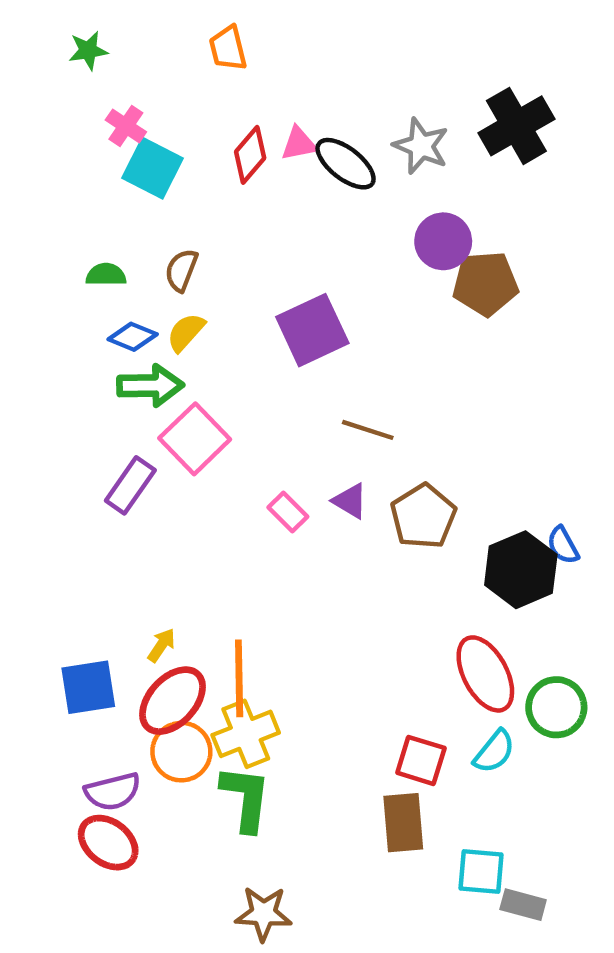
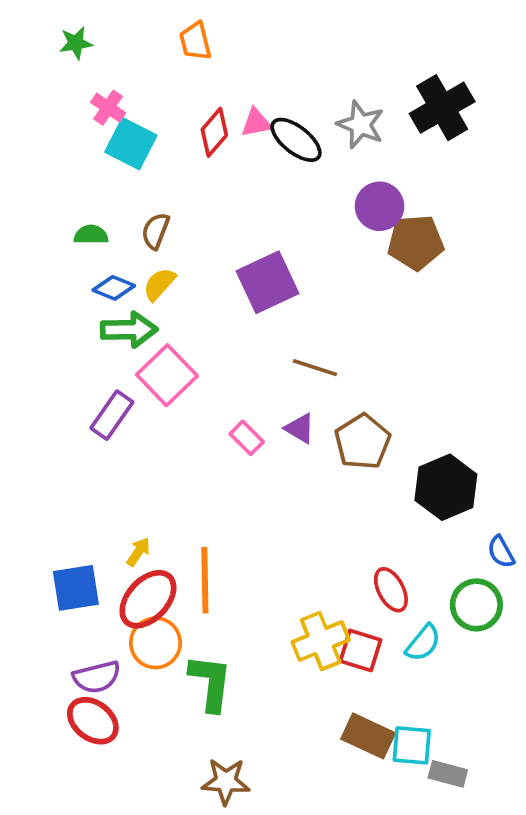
blue semicircle: (563, 545) -> (501, 552), moved
red ellipse: (485, 674) -> (391, 590), moved, size x0.7
yellow cross: (246, 734) -> (321, 641), moved
brown rectangle: (403, 823) -> (368, 736), moved, turned -60

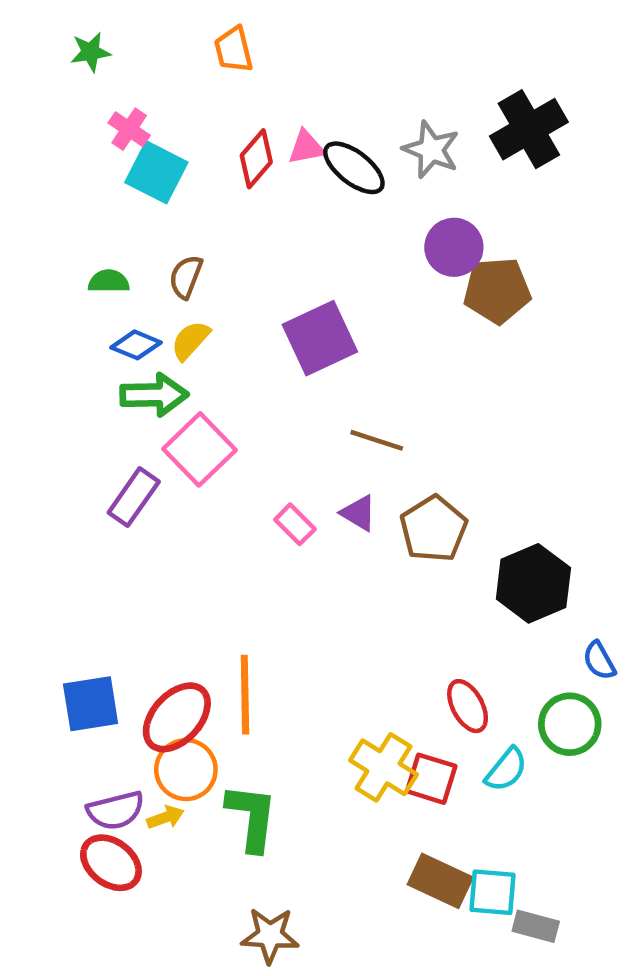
yellow arrow: (138, 552) -> (165, 817), moved, turned 36
yellow cross: (321, 641) -> (383, 767), turned -36

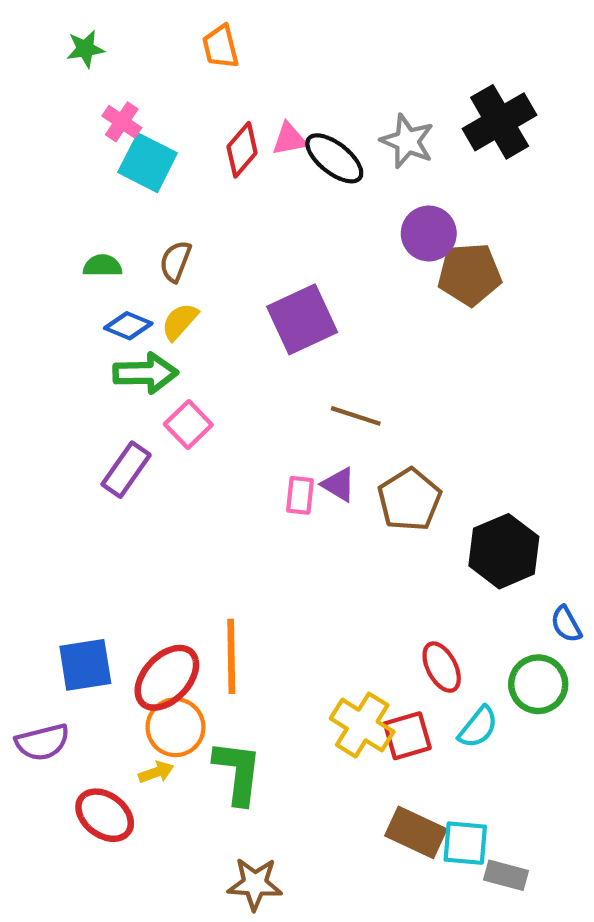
pink square: (200, 449) -> (188, 425), size x0.7
pink rectangle: (295, 524) -> (300, 495), moved, turned 51
red square: (431, 779) -> (407, 736), turned -33
purple semicircle: (116, 810) -> (42, 742), moved

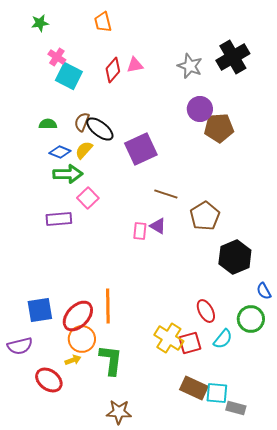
black ellipse: (334, 158) -> (100, 129), moved
purple rectangle: (126, 470) -> (59, 219), turned 50
brown pentagon: (409, 500) -> (205, 216), moved

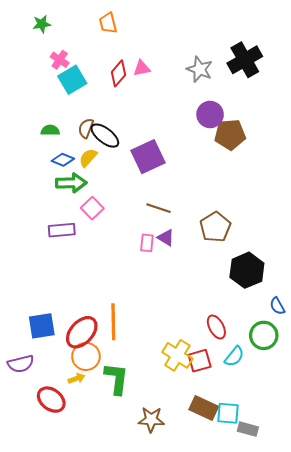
cyan square: (69, 76) -> (72, 80), turned 32
brown line: (166, 194) -> (159, 208), moved
brown star: (119, 412) -> (151, 420), moved

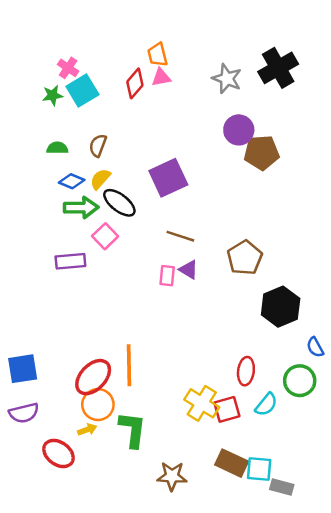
orange trapezoid: (108, 23) -> (158, 55), moved
green star: (42, 24) -> (53, 95), moved
black ellipse: (105, 136) -> (119, 203), moved
blue square: (42, 326) -> (23, 369), moved
red ellipse: (216, 327) -> (246, 371), turned 35

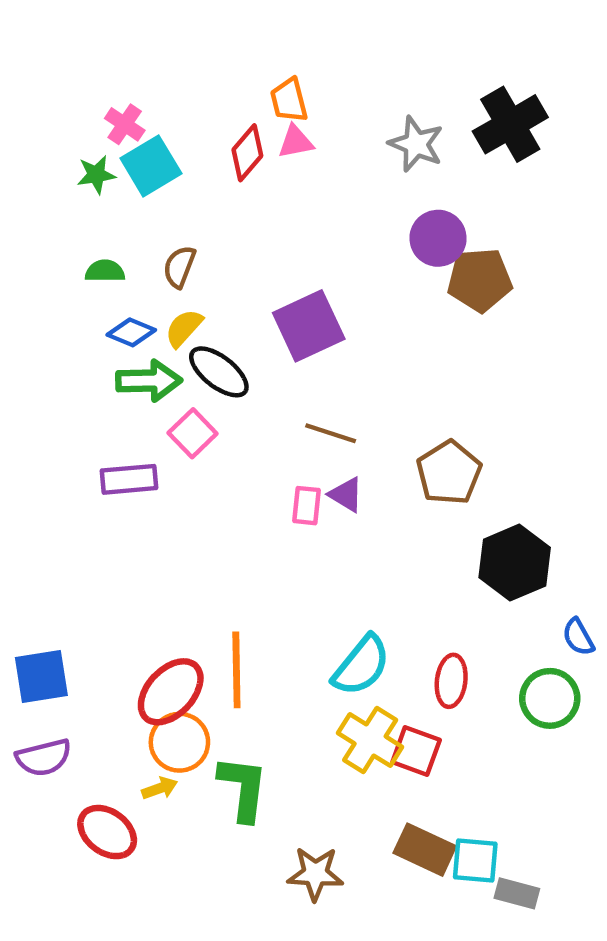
cyan semicircle: (266, 405) -> (361, 666), moved, size x1.4
red square: (227, 409) -> (416, 751), turned 36

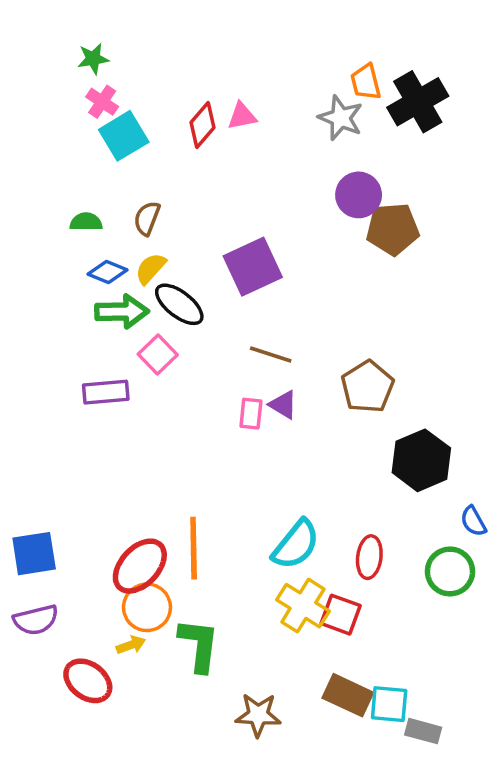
orange trapezoid: (289, 100) -> (366, 82), moved
green star: (96, 175) -> (93, 59), moved

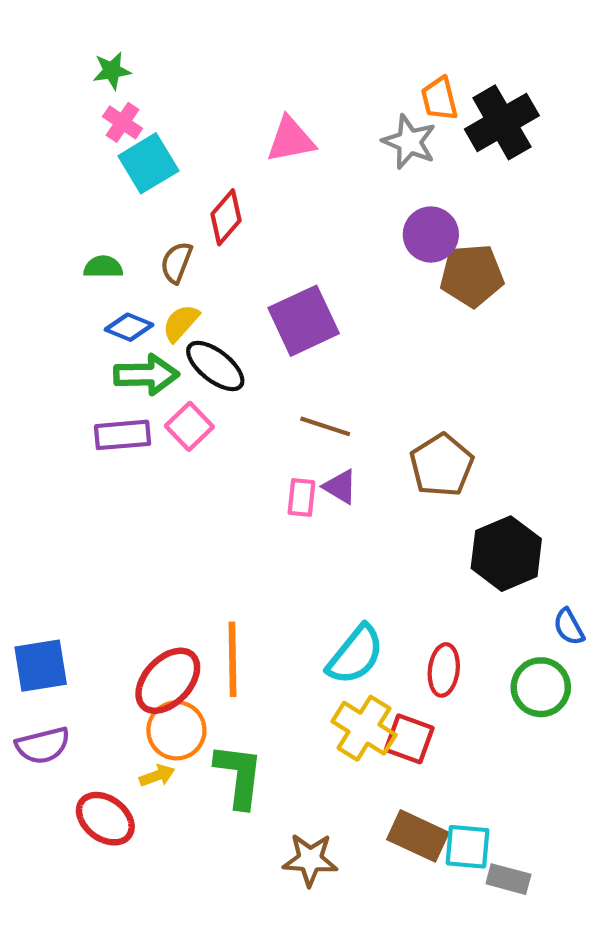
pink triangle: (242, 116) -> (291, 140), size x1.4
red diamond: (203, 125) -> (226, 217), moved
purple rectangle: (106, 392) -> (123, 435), moved

